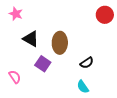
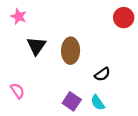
black triangle: (31, 39) -> (36, 46), turned 36
purple square: (43, 64) -> (72, 101), moved

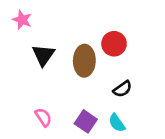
red circle: (124, 18) -> (114, 44), moved
pink semicircle: (17, 91) -> (43, 117), moved

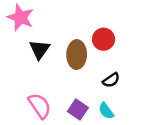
pink star: (22, 20) -> (20, 17), size x1.5
pink semicircle: (43, 117) -> (40, 106), size x1.5

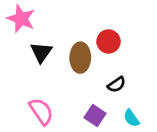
purple square: (78, 110) -> (95, 115), moved
cyan semicircle: (106, 111) -> (131, 118), moved

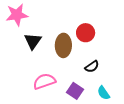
pink star: (21, 19) -> (17, 15), turned -30
pink semicircle: (41, 111) -> (44, 81), moved, turned -75

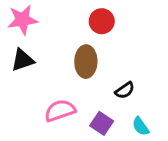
red circle: (86, 33) -> (102, 21), moved
black triangle: (33, 41) -> (23, 60), moved, turned 36

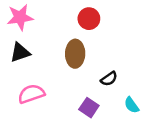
pink semicircle: (60, 110) -> (31, 94), moved
cyan semicircle: (141, 126) -> (132, 105), moved

